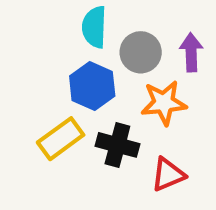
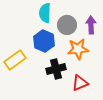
yellow rectangle: (61, 139) -> (15, 60), moved
black cross: (117, 145) -> (56, 69), turned -30

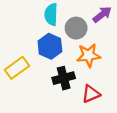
purple arrow: (91, 25) -> (102, 14), moved, turned 54

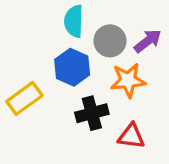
purple arrow: (102, 14) -> (148, 41), moved
red triangle: (91, 94) -> (131, 136), turned 30

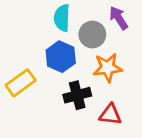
purple arrow: (148, 41) -> (119, 18), moved, turned -85

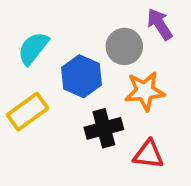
cyan semicircle: (62, 18) -> (33, 48), moved, turned 36

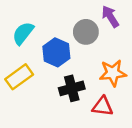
orange star: (145, 91) -> (113, 73), moved

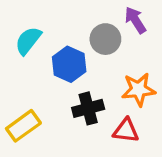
yellow rectangle: (19, 77) -> (23, 126), moved

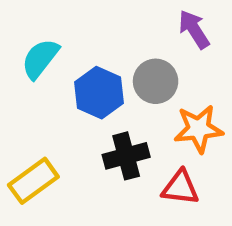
gray circle: (105, 39) -> (156, 81), moved

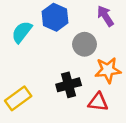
blue hexagon: (99, 93) -> (55, 17), moved

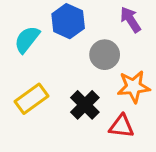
black cross: (69, 85) -> (85, 105), turned -30
yellow rectangle: (18, 98) -> (32, 99), moved

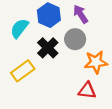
purple arrow: (131, 20) -> (81, 14), moved
black cross: (85, 105) -> (48, 48), moved

